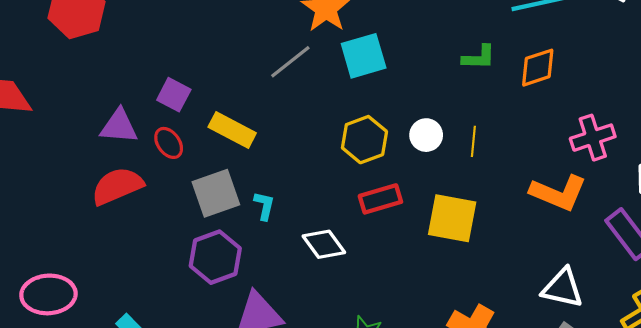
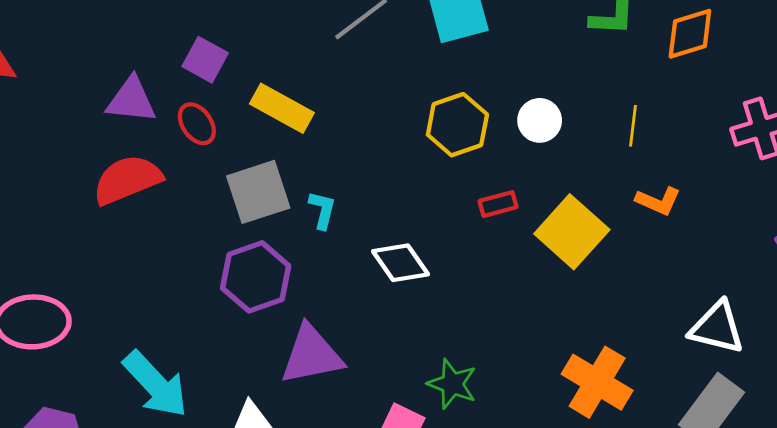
yellow line: (473, 141) -> (633, 126), moved
orange L-shape: (558, 193) -> (658, 201), moved, size x0.6
red rectangle: (380, 199) -> (498, 204), moved, size x0.7
yellow square: (452, 218) -> (572, 232), turned 30

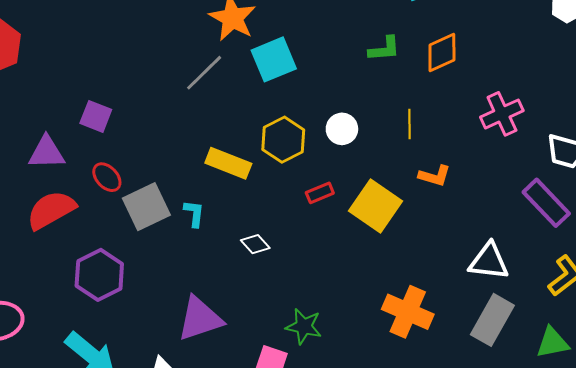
yellow rectangle: (282, 108) -> (228, 163), moved
red ellipse: (197, 124) -> (107, 177), moved
white diamond: (401, 263) -> (255, 244), size x0.7
purple hexagon: (256, 277) -> (99, 275), moved

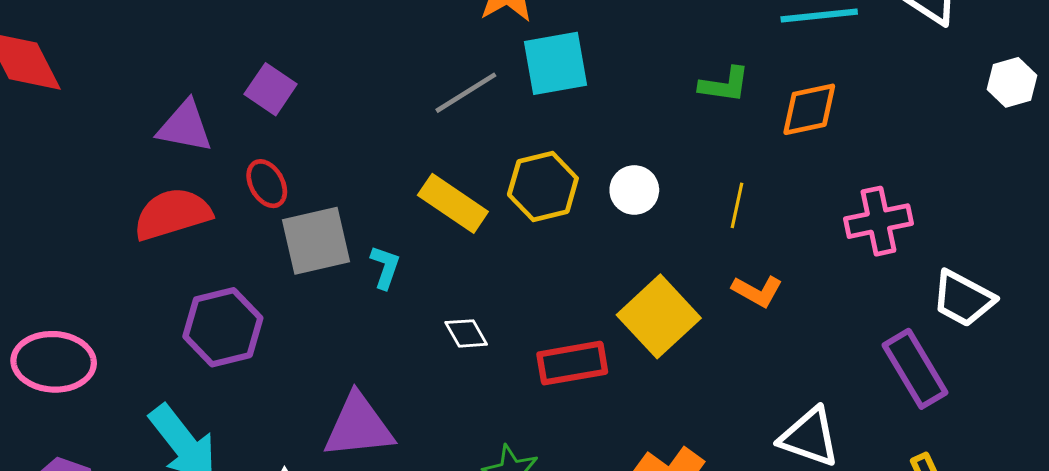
gray line: (204, 73) -> (466, 93), moved
red rectangle: (320, 193) -> (572, 363), moved, size x1.6

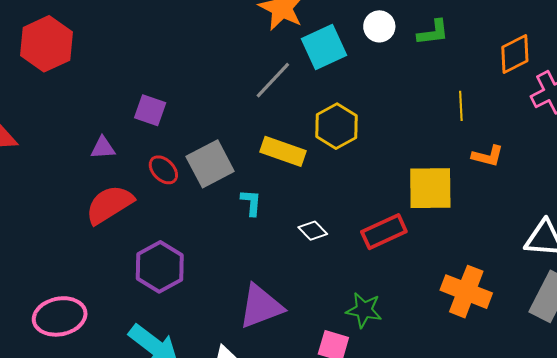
orange diamond: (809, 109) -> (515, 54), moved
purple triangle: (185, 127) -> (103, 148), size x0.7
white circle: (634, 190) -> (379, 26), moved
gray square: (316, 241) -> (210, 164), moved
yellow square: (659, 316) -> (430, 188), turned -33

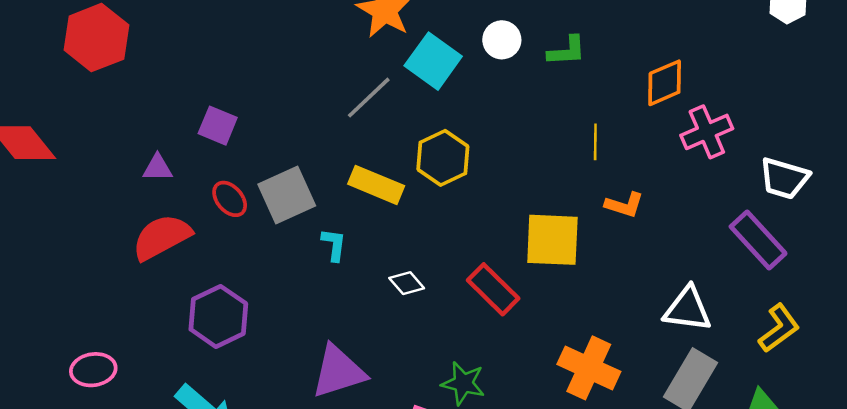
cyan square: (324, 47) -> (433, 61), turned -33
red rectangle: (384, 232) -> (493, 289), turned 66
pink ellipse: (60, 316) -> (93, 370), size x0.7

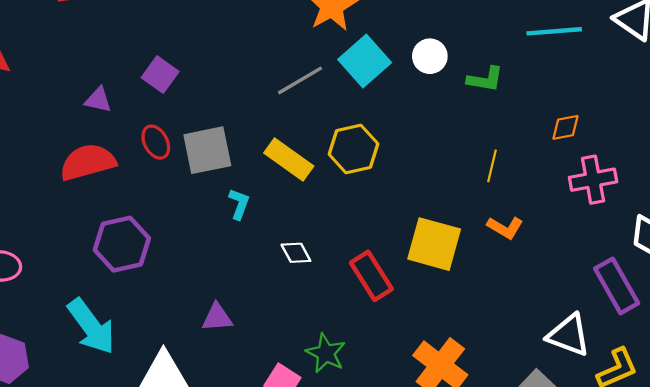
orange diamond: (665, 83) -> (566, 127), size x0.7
white triangle: (687, 309) -> (569, 335), moved
purple triangle: (338, 372) -> (217, 317), size x0.6

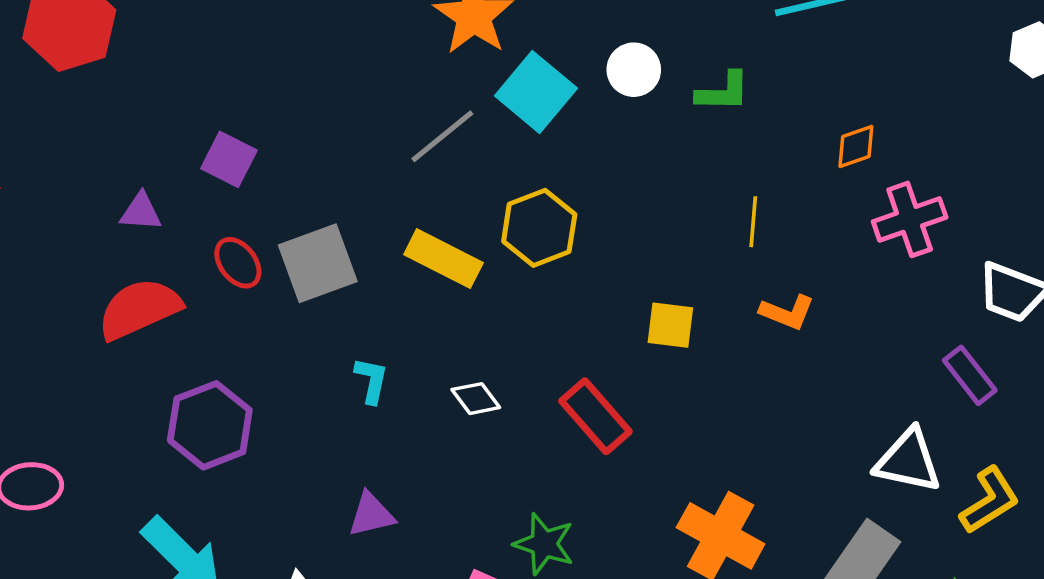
cyan L-shape: (239, 204) -> (371, 380), moved
yellow square: (434, 244) -> (670, 325), moved, size x0.6
purple rectangle: (617, 286) -> (970, 375), size x0.7

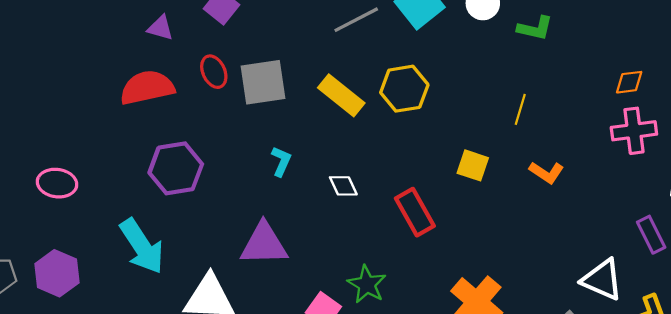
orange diamond: (856, 147) -> (629, 82), moved
yellow line: (753, 222) -> (520, 109), moved
purple triangle: (371, 515) -> (264, 244), size x1.6

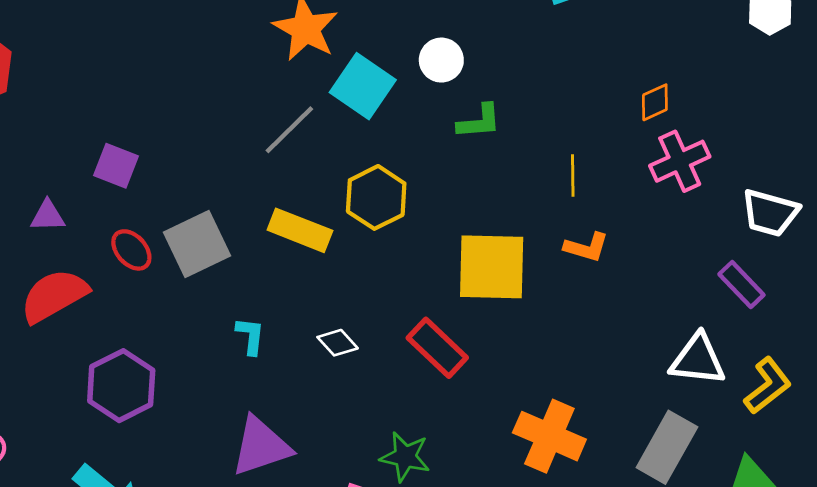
green L-shape: (535, 28) -> (479, 121), moved
yellow line: (520, 109) -> (573, 175), moved
yellow square: (473, 165) -> (492, 267), size x1.8

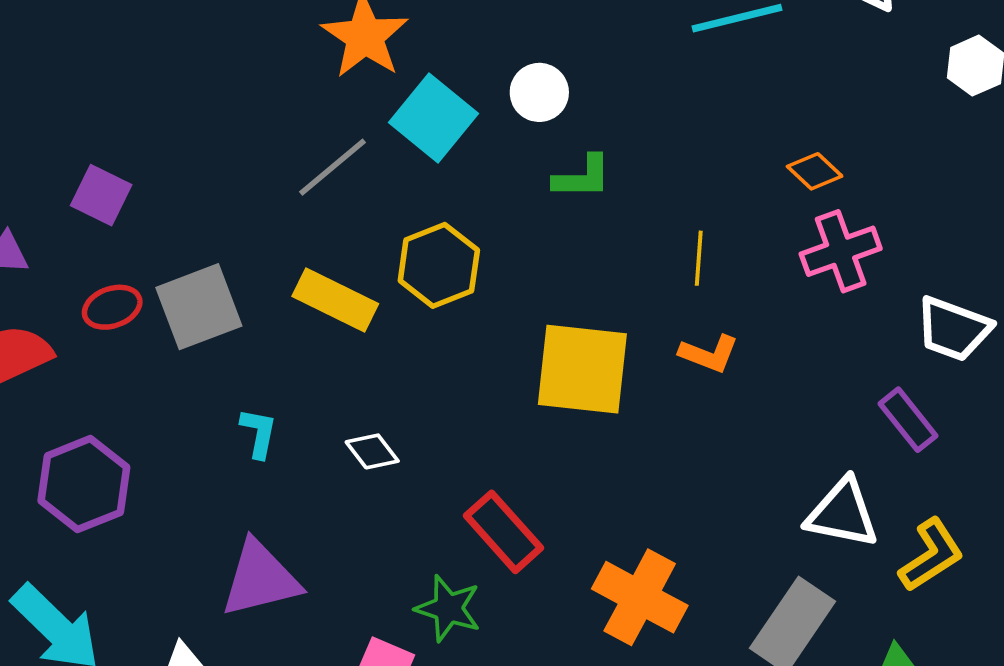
orange diamond: (655, 102) -> (815, 171), turned 63
red ellipse: (131, 250) -> (112, 307), turned -72
red rectangle: (437, 348) -> (504, 532), moved

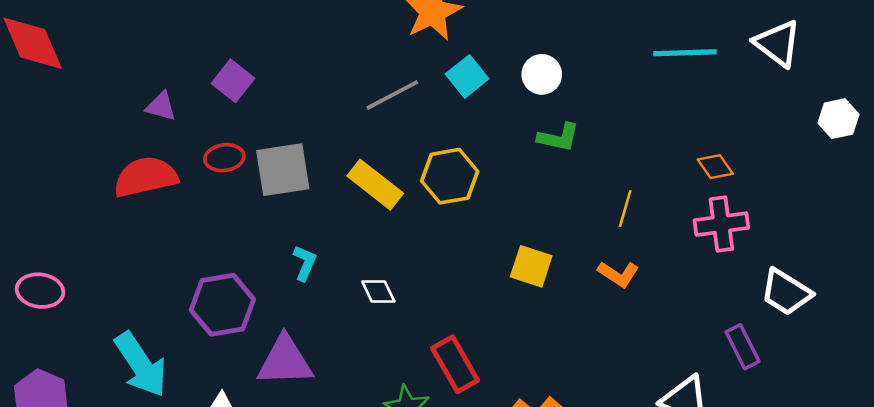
cyan square: (433, 118) -> (467, 76), size x0.7
yellow square: (582, 369) -> (531, 266), size x0.6
purple hexagon: (84, 484) -> (222, 305), moved

